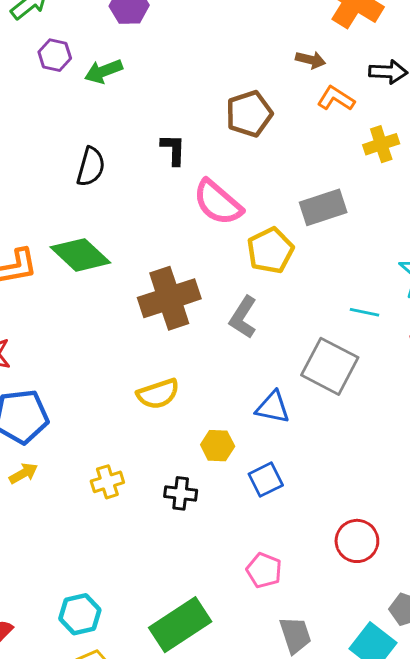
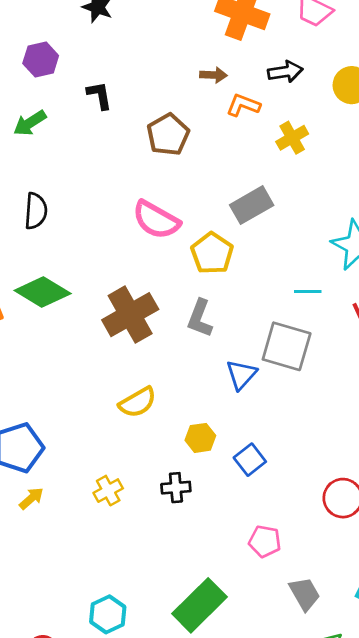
black L-shape: (173, 150) -> (100, 95), moved
blue triangle: (273, 407) -> (241, 375), moved, turned -48

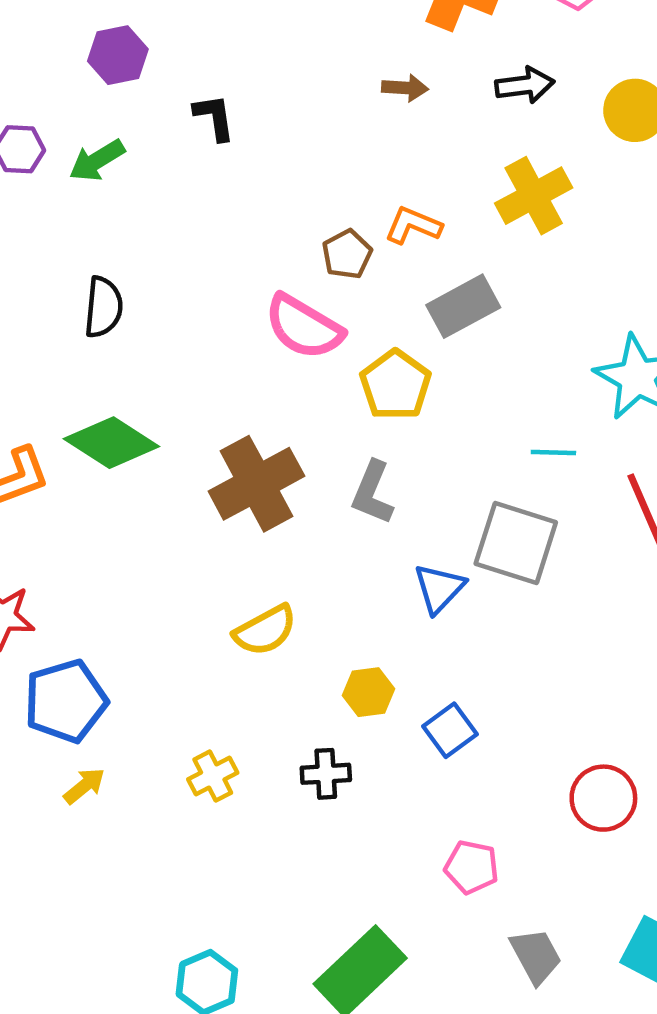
orange L-shape: (243, 105) -> (413, 225), moved
brown pentagon: (168, 135) -> (347, 254), moved, size x0.7
yellow cross: (292, 138) -> (534, 196), size x1.4

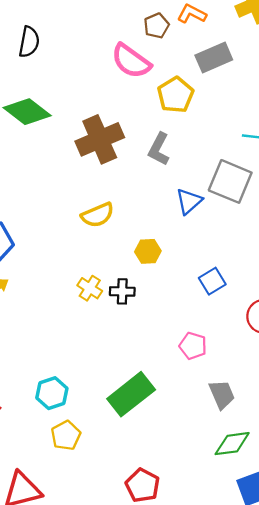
blue square: (450, 730) -> (212, 281), moved
yellow cross: (213, 776) -> (90, 288), moved, turned -35

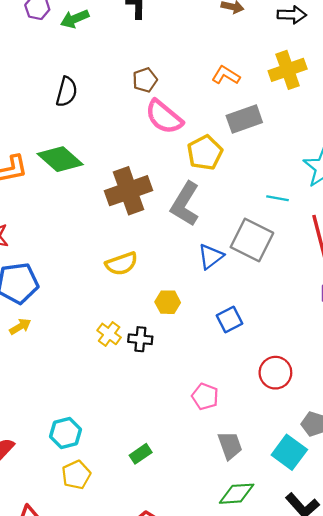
brown pentagon: (156, 26) -> (145, 80), moved
gray L-shape: (159, 149) -> (185, 204), size x1.4
blue square: (212, 281) -> (230, 319), moved
green rectangle: (131, 394) -> (141, 454), moved, size x0.5

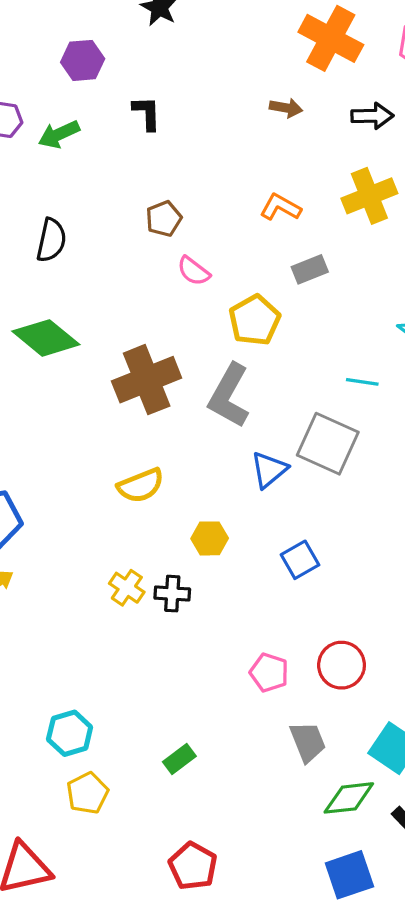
pink semicircle: (164, 117) -> (194, 271), size x0.6
gray rectangle: (244, 119) -> (310, 269), size x0.7
red circle: (275, 373) -> (342, 665), moved
green diamond: (237, 494) -> (349, 798), moved

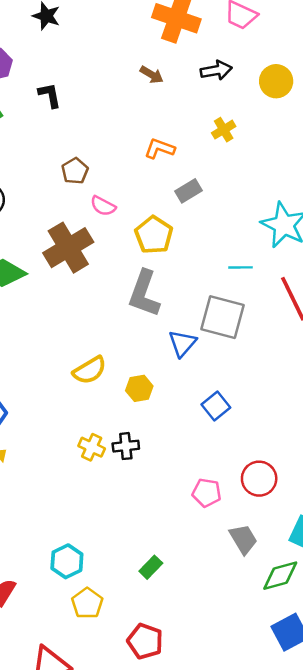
brown arrow: (286, 108) -> (152, 75), turned 30
yellow cross: (369, 196) -> (224, 130), size x0.6
brown cross: (147, 380) -> (68, 248), moved
yellow hexagon: (210, 538) -> (139, 388), moved
red pentagon: (193, 866) -> (145, 641), moved

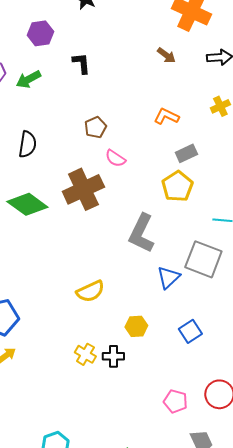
yellow pentagon: (154, 235) -> (177, 186), moved
yellow hexagon: (139, 388) -> (136, 326), moved

